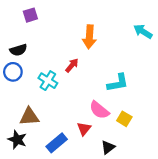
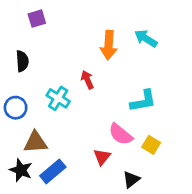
cyan arrow: (143, 31) -> (146, 39), moved
black semicircle: (18, 50) -> (22, 61), turned -77
red arrow: (72, 65) -> (87, 80), turned -64
blue circle: (13, 72) -> (16, 108), moved
blue rectangle: (57, 143) -> (53, 171), moved

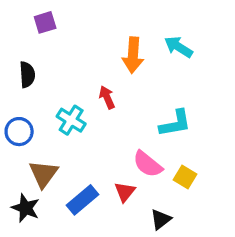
brown triangle: (36, 142) -> (43, 174), turned -50
blue rectangle: (53, 171) -> (83, 200), moved

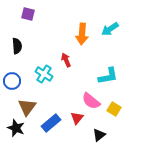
purple square: (45, 22) -> (28, 14), turned 32
cyan arrow: (179, 47) -> (110, 29), turned -66

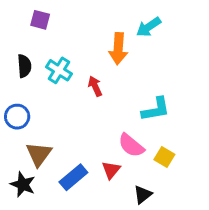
cyan arrow: (110, 29) -> (149, 27), moved
cyan cross: (44, 74) -> (59, 70), moved

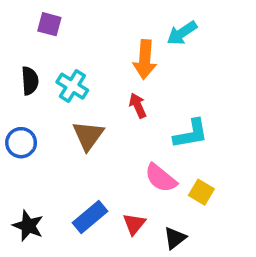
red arrow: (95, 86) -> (138, 106), moved
brown triangle: (39, 154) -> (88, 136), moved
red triangle: (111, 170) -> (134, 224), moved

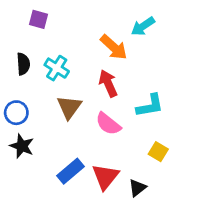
orange arrow: (145, 60) -> (114, 47), turned -52
red arrow: (138, 106) -> (108, 83), size x1.4
pink semicircle: (161, 178) -> (108, 124), moved
red triangle: (134, 224) -> (105, 177), size x1.5
black star: (28, 226) -> (22, 146), moved

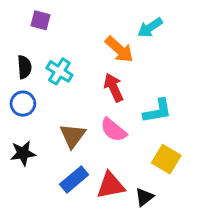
brown triangle: (69, 107) -> (73, 136), moved
blue circle: (16, 113) -> (23, 104), moved
black star: (22, 146) -> (23, 153), turned -30
yellow square: (158, 152) -> (166, 159), size x1.4
red triangle: (105, 177) -> (111, 185), turned 40

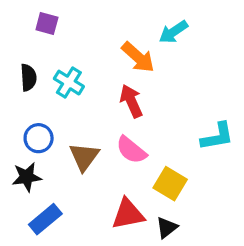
blue circle: (23, 104) -> (39, 138), moved
cyan L-shape: (157, 111) -> (217, 136), moved
yellow square: (166, 159) -> (170, 184), moved
blue rectangle: (74, 180) -> (45, 219), moved

